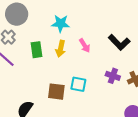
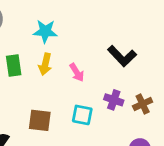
pink arrow: (85, 45) -> (77, 72), moved
cyan square: (78, 84) -> (82, 115), moved

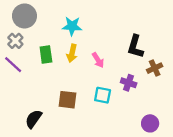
black L-shape: (122, 56) -> (135, 47), turned 60
brown cross: (143, 104) -> (155, 68), moved

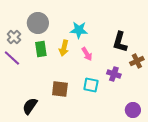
gray circle: (24, 16) -> (38, 23), moved
cyan star: (72, 26) -> (79, 30), moved

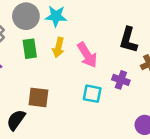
cyan star: (79, 30) -> (56, 16), moved
pink arrow: (87, 54) -> (87, 55), size x1.5
brown square: (60, 89) -> (38, 97), moved

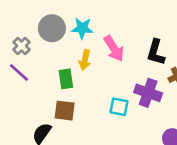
green rectangle: (30, 49) -> (66, 79), moved
pink arrow: (87, 55) -> (114, 49), moved
purple cross: (121, 80) -> (148, 93), size x1.5

